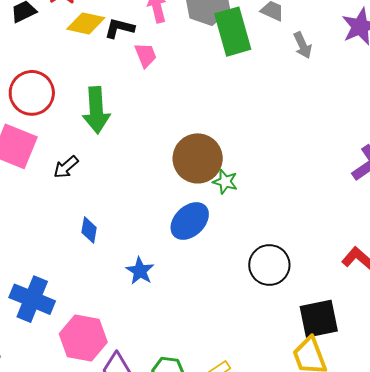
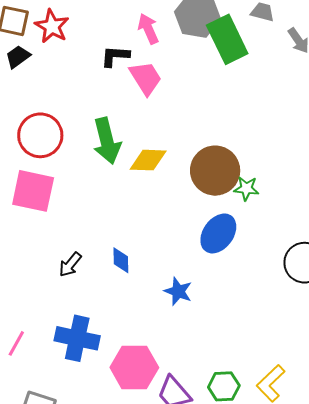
yellow diamond: (86, 23) -> (148, 160), moved
pink trapezoid: (146, 55) -> (146, 78), size x1.4
black arrow: (66, 167) -> (70, 265), moved

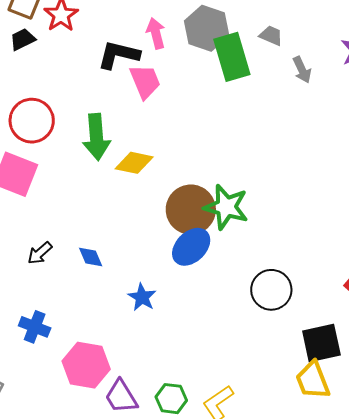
black L-shape: (115, 56) -> (119, 55), size x1.4
brown circle: (215, 171) -> (191, 210), moved
green star: (246, 188) -> (226, 207), size x1.8
blue diamond: (121, 260) -> (91, 257), turned -32
blue cross: (77, 338) -> (35, 327), size x0.7

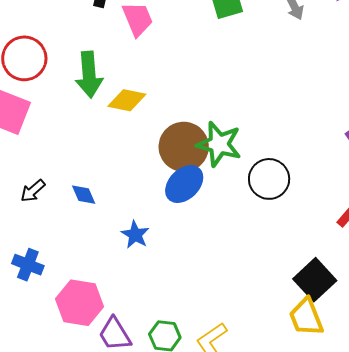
black circle: (271, 290) -> (269, 179), moved
black square: (321, 343) -> (315, 280), turned -30

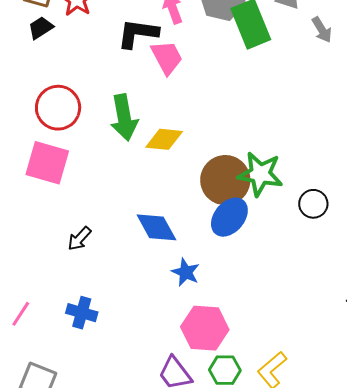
black circle: (269, 179) -> (313, 204), size x0.7
blue diamond: (84, 195) -> (156, 227), moved, size x1.6
pink hexagon: (80, 303) -> (205, 328), moved

